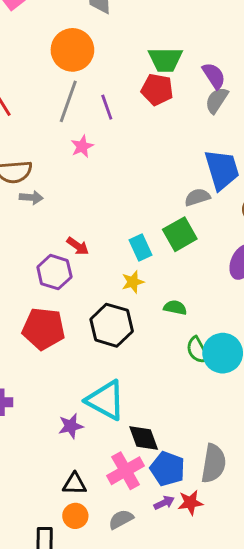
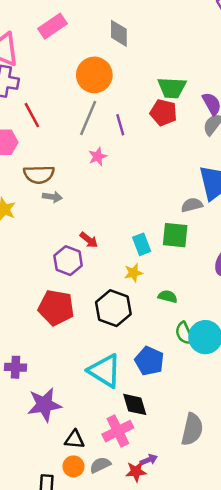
green square: (180, 234) -> (175, 235), turned 32
purple star: (71, 426) -> (44, 405), moved, size x1.6
blue pentagon: (168, 469) -> (149, 361), moved
red star: (190, 503) -> (136, 471), moved
gray semicircle: (121, 519) -> (100, 465), moved

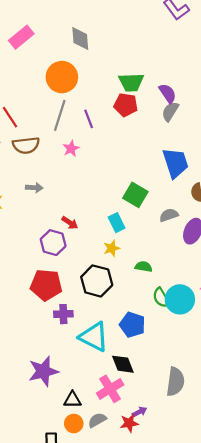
brown semicircle: (39, 174) -> (26, 145), moved
gray semicircle: (192, 205) -> (169, 215), moved
green square: (175, 235) -> (135, 195), moved, turned 30
purple cross: (15, 367) -> (63, 314), moved

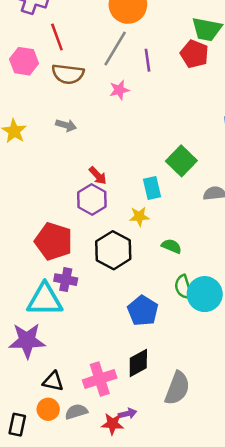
purple hexagon: (53, 243) -> (92, 200), moved
cyan triangle: (94, 337) -> (45, 300), moved, turned -40
black diamond: (123, 364) -> (138, 363), moved, turned 70

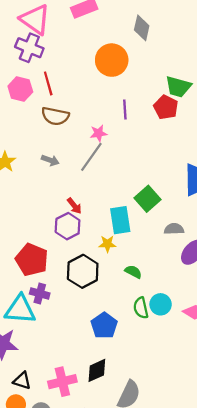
gray line: (115, 48) -> (91, 157), moved
pink hexagon: (24, 61) -> (20, 89), moved
cyan rectangle: (152, 188) -> (120, 220), size x1.4
cyan circle: (205, 294) -> (161, 304), moved, size x0.7

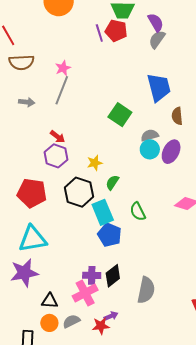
purple line: (125, 110) -> (99, 33), moved
cyan rectangle: (120, 220) -> (103, 212), moved
green semicircle: (133, 272) -> (112, 182), moved, turned -70
purple cross: (40, 294) -> (92, 275), moved
cyan circle: (161, 304) -> (150, 149), moved

